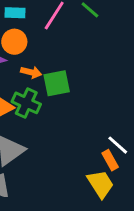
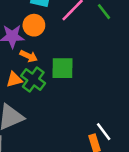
orange arrow: (31, 72) -> (29, 56), moved

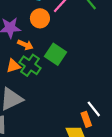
orange circle: (34, 25) -> (40, 18), moved
green square: (62, 68) -> (56, 54), turned 35

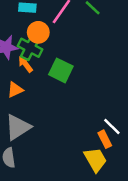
orange arrow: (25, 45) -> (26, 64), turned -144
green cross: (30, 65) -> (30, 48), moved

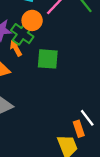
green square: (61, 70) -> (48, 59), turned -30

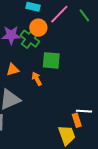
orange arrow: (16, 48) -> (37, 79), moved
white line: (87, 118) -> (84, 111), turned -49

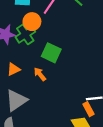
green cross: (30, 39) -> (25, 34), turned 30
green square: (51, 60) -> (51, 53), turned 30

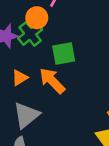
green square: (51, 53) -> (64, 54), turned -30
orange arrow: (40, 74) -> (52, 81), size x1.6

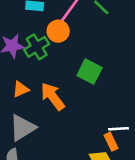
orange circle: (37, 18) -> (58, 31), moved
green square: (64, 54) -> (89, 72), moved, turned 30

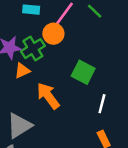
orange triangle: (21, 89) -> (22, 71), moved
white line: (119, 129) -> (102, 104), moved, turned -72

